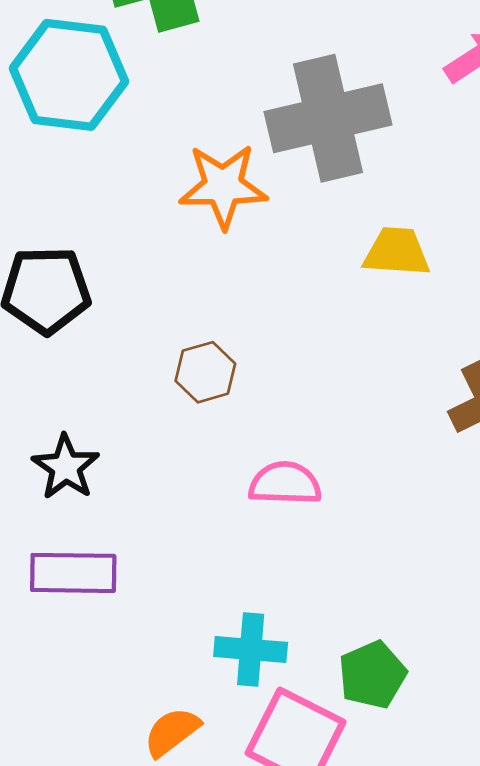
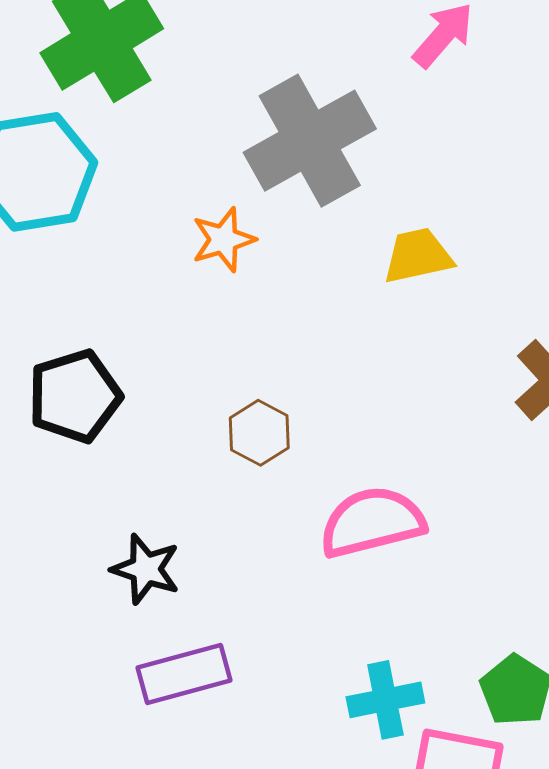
orange star: (223, 186) -> (223, 240), size x0.7
pink semicircle: (285, 483) -> (372, 522), size x1.4

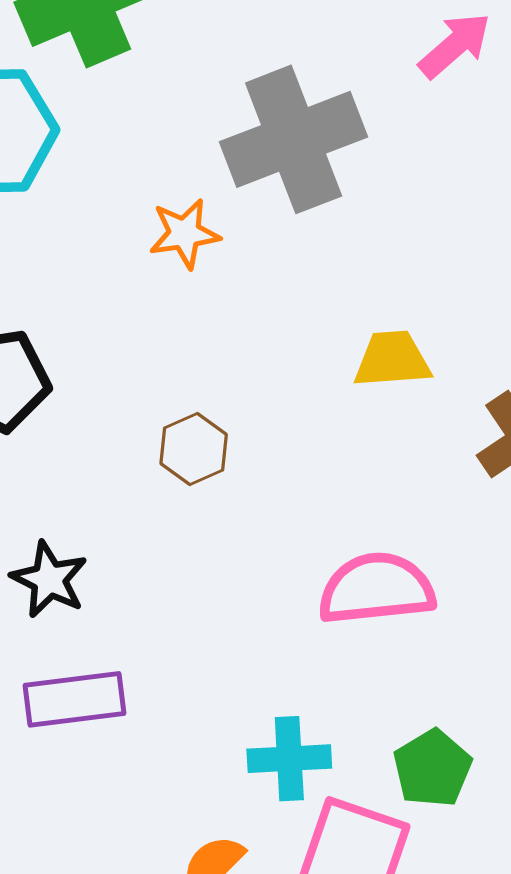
yellow trapezoid: (418, 256) -> (392, 359), moved
pink semicircle: (372, 522) -> (376, 589), moved

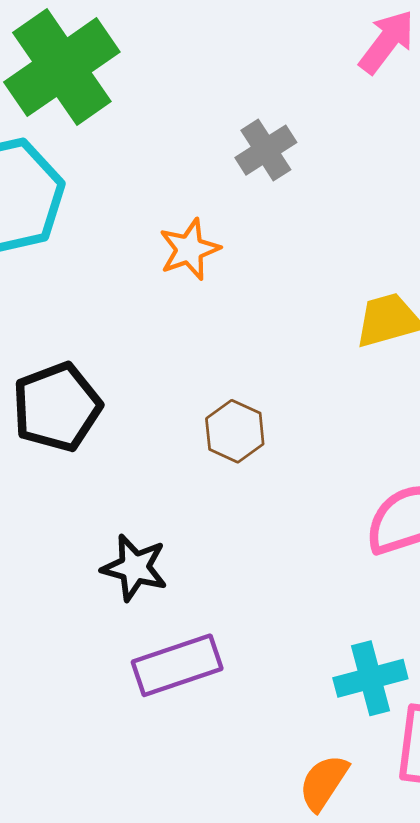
gray cross: (294, 139) -> (266, 150), size x0.5

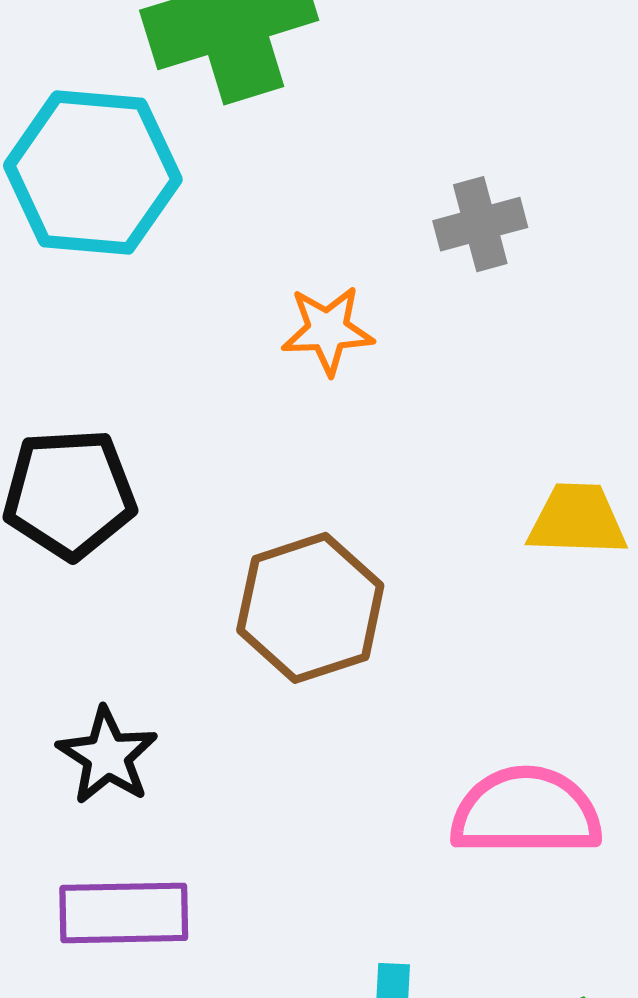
brown hexagon: (235, 431) -> (310, 608), size x1.6

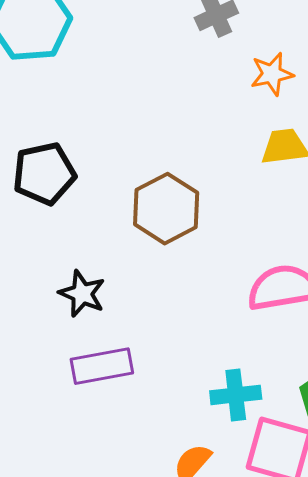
orange star: (328, 330) -> (272, 74), moved

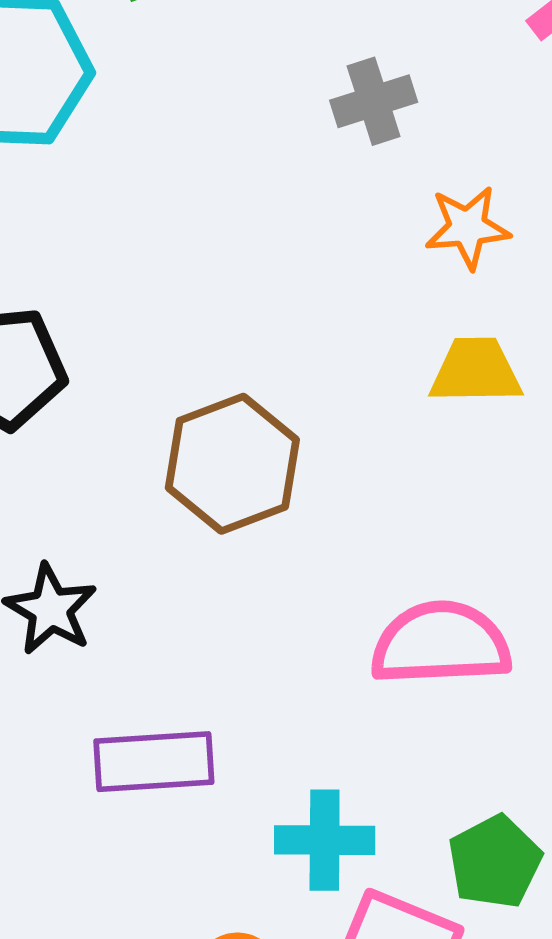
purple rectangle: (102, 366) -> (154, 762), moved

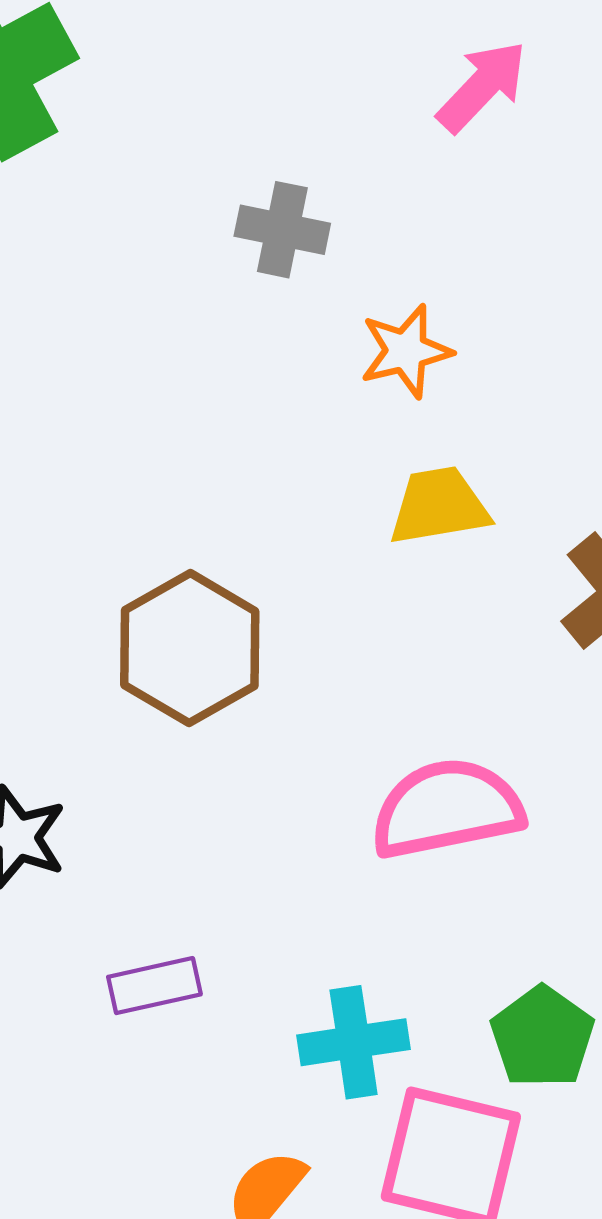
gray cross: (374, 101) -> (282, 230), turned 38
purple rectangle: (154, 762) -> (154, 986), size x0.7

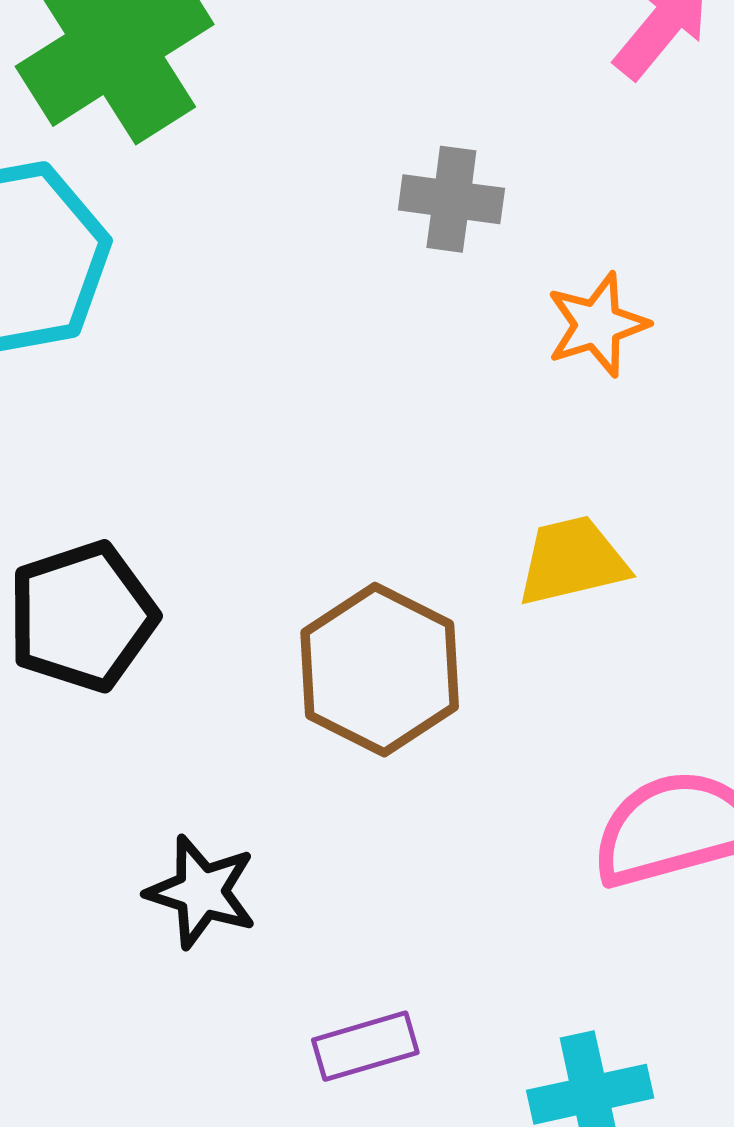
yellow trapezoid: (439, 506) -> (572, 561), moved

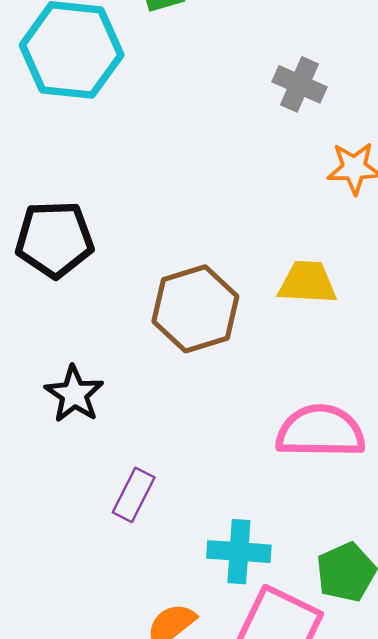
purple rectangle: (365, 1046) -> (134, 495), turned -63

